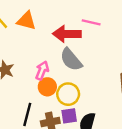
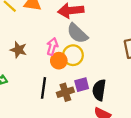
yellow circle: (68, 94) -> (73, 55), moved

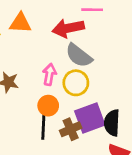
orange circle: (59, 61) -> (48, 106), moved
purple square: (82, 85) -> (90, 118), size x1.6

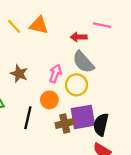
red arrow: (68, 28) -> (79, 37), size x0.6
black line: (43, 126) -> (28, 118), moved

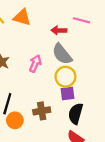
yellow circle: (77, 85) -> (65, 77), moved
orange circle: (49, 100) -> (15, 120), moved
purple square: (83, 117) -> (67, 94), moved, size x0.6

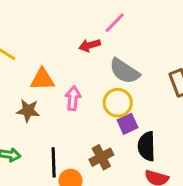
orange triangle: (22, 17) -> (42, 79), moved
pink line: (81, 20) -> (115, 23), turned -42
gray semicircle: (62, 54) -> (124, 71), moved

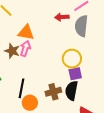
gray semicircle: (124, 71) -> (81, 26), moved, turned 50
pink arrow: (73, 98) -> (25, 48), moved
black semicircle: (147, 146) -> (71, 91), moved

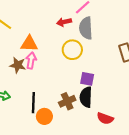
yellow circle: (72, 59) -> (72, 50), moved
purple square: (75, 74) -> (87, 79), turned 32

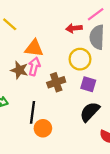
purple square: (87, 79) -> (88, 84), moved
black semicircle: (86, 97) -> (90, 112), turned 36
brown cross: (67, 101) -> (56, 82), moved

